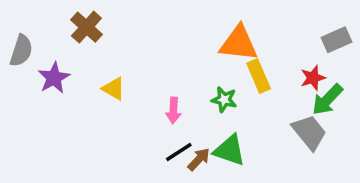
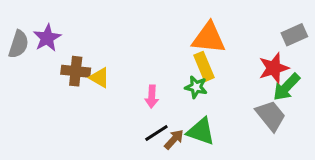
brown cross: (86, 27) -> (76, 71), moved, turned -36
yellow rectangle: (259, 76) -> (204, 66), moved
purple star: (54, 78) -> (47, 38), moved
red star: (313, 78) -> (274, 68), size x1.4

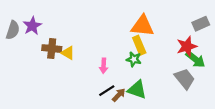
green arrow: (286, 87) -> (195, 59), turned -96

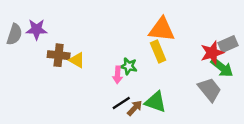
gray rectangle: (201, 24) -> (228, 44), moved
purple star: (32, 26) -> (37, 29), turned 30
green star: (134, 59) -> (129, 66), moved

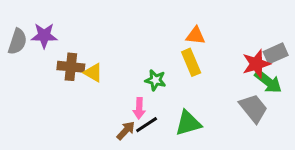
orange triangle: (162, 29) -> (196, 36), size x0.6
pink arrow: (118, 75) -> (139, 108), moved
green triangle: (156, 102) -> (188, 123), turned -35
brown arrow: (135, 108) -> (126, 131), moved

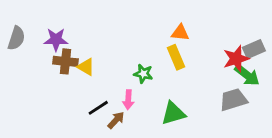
purple star: (44, 36) -> (56, 40), moved
gray trapezoid: (253, 108) -> (233, 100), turned -68
black line: (147, 125) -> (98, 108), moved

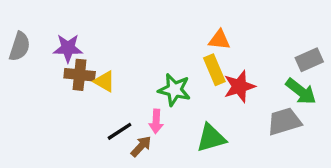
red star: (236, 59) -> (239, 86), moved
green star: (143, 74) -> (174, 90), size x1.4

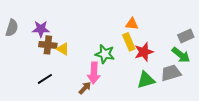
pink arrow: (156, 121) -> (94, 73), size x1.5
black line: (119, 131) -> (45, 79), moved
green triangle: (211, 138) -> (146, 80), moved

